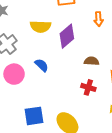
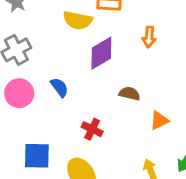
yellow semicircle: (41, 27) -> (78, 20), moved
red cross: (88, 87) -> (92, 129), moved

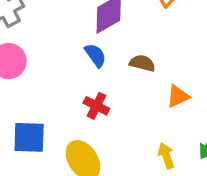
blue semicircle: (59, 87) -> (95, 55), moved

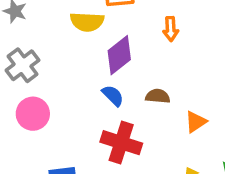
red cross: (96, 106) -> (121, 143), size x1.6

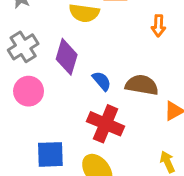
purple diamond: (119, 55) -> (67, 57), moved, turned -40
brown semicircle: (158, 96) -> (142, 85), size x1.5

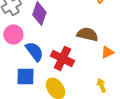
blue semicircle: (102, 81) -> (34, 51), moved, size x1.5

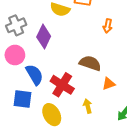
yellow arrow: (102, 85) -> (88, 106), moved

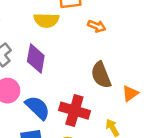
orange arrow: (108, 26) -> (97, 26), moved, turned -64
brown semicircle: (90, 63) -> (101, 75), turned -115

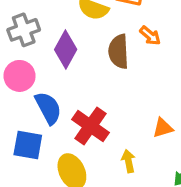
brown semicircle: (101, 75) -> (119, 51), moved

